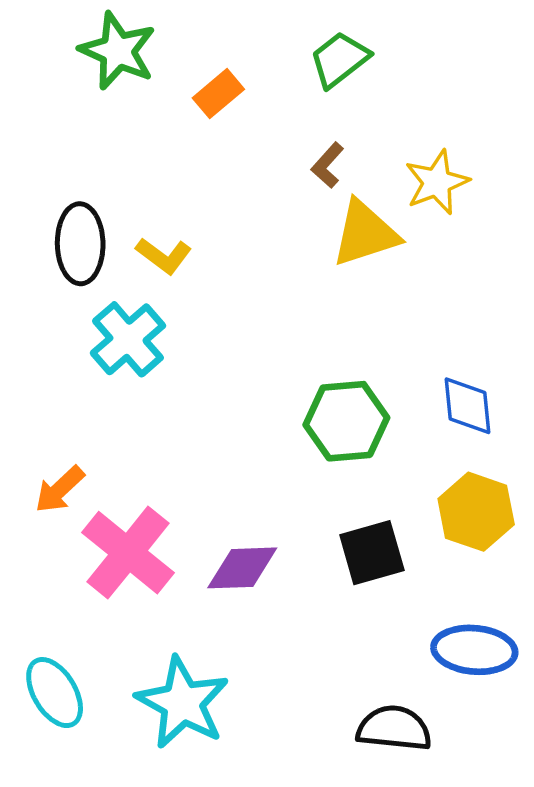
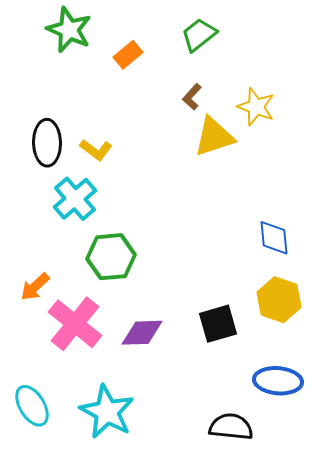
yellow star: (437, 182) -> (256, 107), turned -30
green hexagon: (346, 421) -> (111, 257), moved

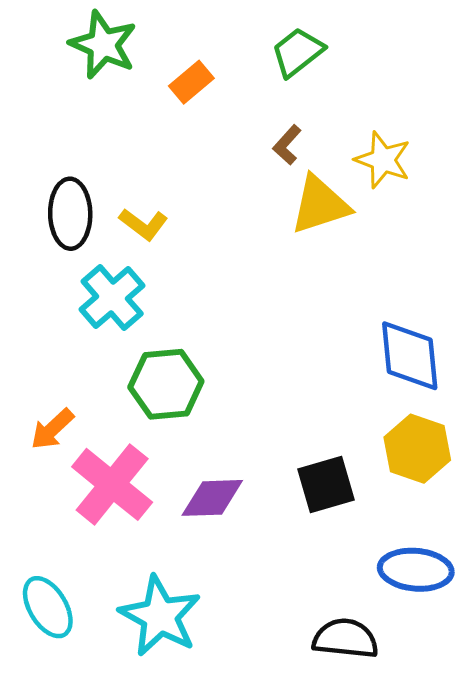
blue diamond: (274, 238) -> (410, 356), size x1.4

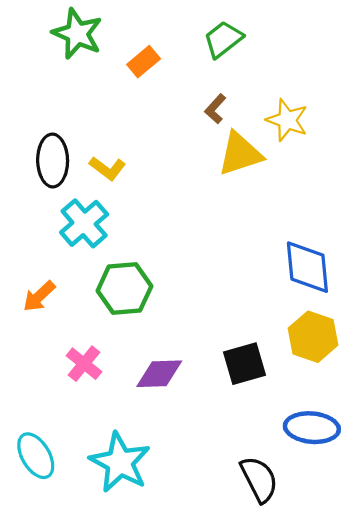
orange arrow: (52, 429) -> (39, 296), moved
pink cross: (112, 484) -> (84, 364), size x0.6
black semicircle: (345, 639) -> (259, 479), turned 57

